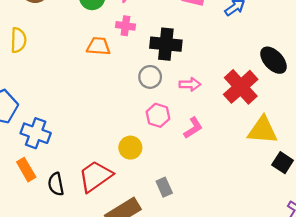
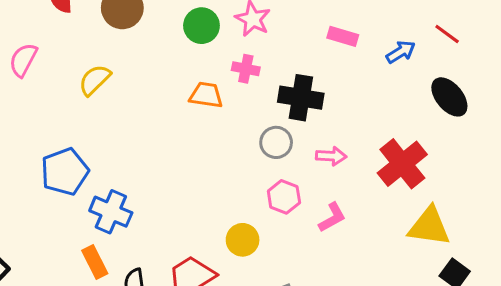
yellow semicircle: (18, 40) -> (95, 80), turned -140
black ellipse: (273, 60) -> (449, 97), moved

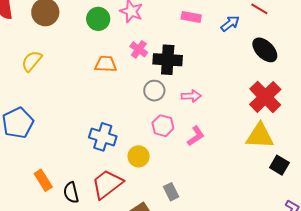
pink cross: (246, 69) -> (139, 49), moved, turned 30
red cross: (402, 164) -> (265, 97), moved
blue cross: (111, 212) -> (103, 137), moved

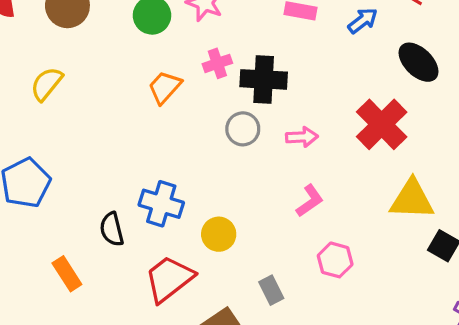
pink cross: (139, 49) -> (217, 63), turned 36
orange trapezoid: (106, 64) -> (165, 87), turned -50
red cross: (265, 97) -> (382, 124), moved
pink hexagon: (163, 126) -> (335, 260), moved
black semicircle: (71, 193) -> (112, 229), moved

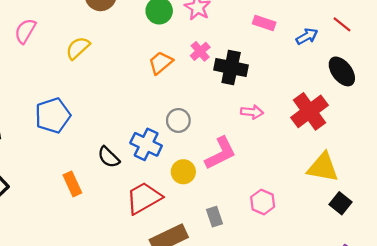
pink cross: (217, 63) -> (200, 51), turned -30
gray circle: (243, 129) -> (178, 120), moved
pink L-shape: (310, 201) -> (221, 153), moved, size x1.5
black semicircle: (112, 229) -> (109, 157), turned -40

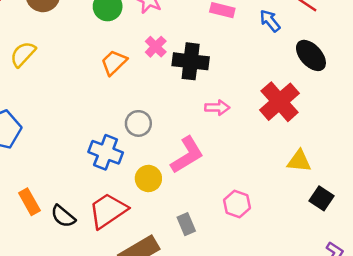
blue arrow: (307, 36) -> (270, 21), turned -95
black semicircle: (109, 157) -> (63, 216), moved
yellow triangle: (323, 167) -> (299, 161), size x0.7

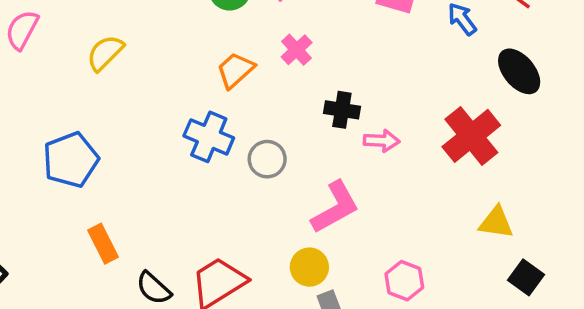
black cross: (191, 61) -> (342, 110), moved, size x0.7
blue cross: (106, 152) -> (209, 137), moved
yellow circle: (148, 179) -> (309, 267), moved
orange rectangle: (29, 202) -> (103, 244), moved

